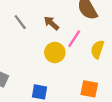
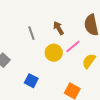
gray line: (20, 22) -> (31, 33), moved

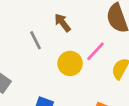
brown arrow: (58, 28) -> (62, 23), moved

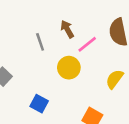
pink line: (96, 51) -> (87, 44), moved

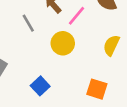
blue square: (39, 104) -> (40, 86), turned 30

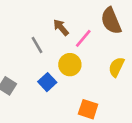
blue square: (40, 86) -> (47, 82), moved
orange square: (97, 89) -> (88, 109), moved

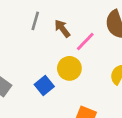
gray line: (37, 45) -> (35, 21), moved, turned 42

